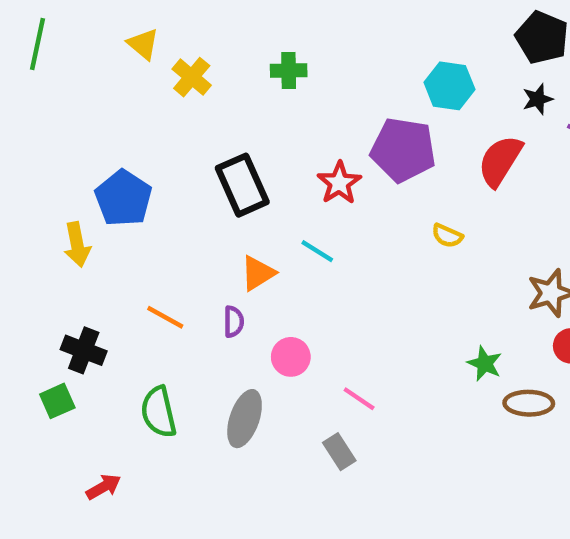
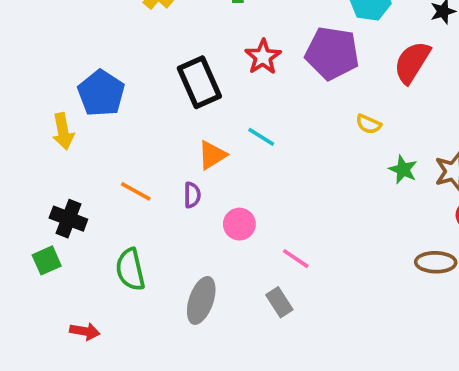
red star: (339, 183) -> (263, 57), moved
green star: (485, 364) -> (403, 170), moved
gray ellipse: (245, 419) -> (201, 300), moved
red arrow: (104, 487) -> (85, 331), turned 40

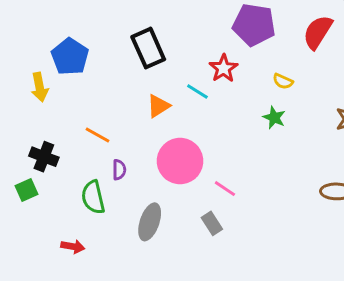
red star: (263, 57) -> (224, 68), moved
green star: (403, 170) -> (274, 118), moved
purple semicircle: (192, 195) -> (119, 170), moved
pink circle: (239, 224) -> (180, 161), size x1.8
red arrow: (85, 331) -> (73, 247), moved

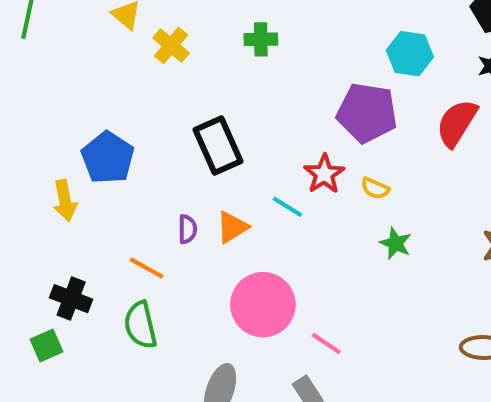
yellow semicircle: (283, 81) -> (375, 188), moved
purple semicircle: (119, 170) -> (187, 229), moved
green semicircle: (93, 197) -> (140, 325), moved

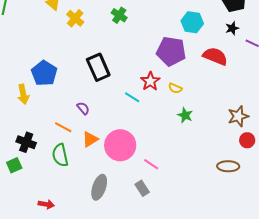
green cross: (261, 39) -> (119, 15), turned 35
red semicircle: (457, 123) -> (215, 56), turned 80
orange triangle: (232, 227) -> (90, 139), moved
purple semicircle: (187, 229) -> (83, 108), turned -40

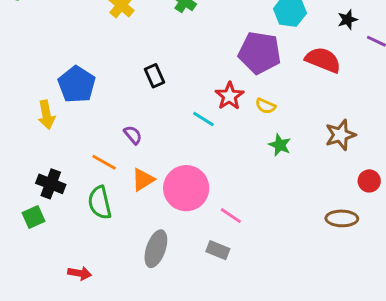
black rectangle: (98, 67) -> (154, 76), size x0.6
brown star: (238, 116) -> (340, 135), moved
gray rectangle: (142, 188) -> (218, 250), turned -35

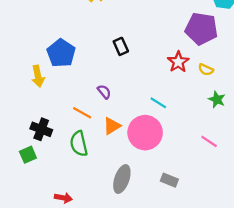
cyan line: (203, 119) -> (158, 103), moved
pink line: (231, 216) -> (209, 141), moved

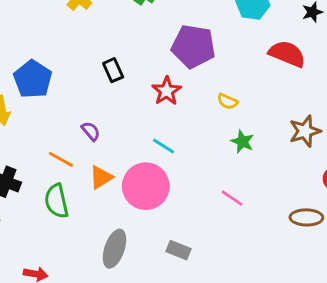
purple pentagon: (201, 29) -> (193, 46), moved
red star: (178, 62) -> (167, 91), moved

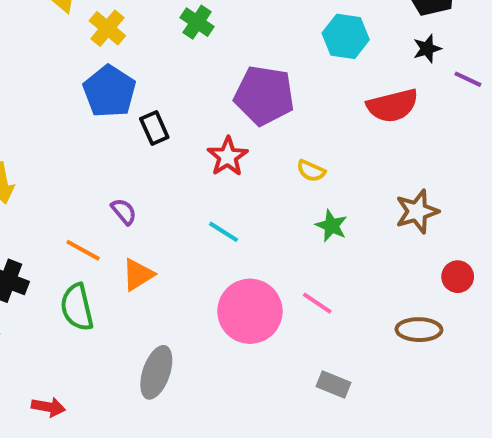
red semicircle: (287, 54) -> (392, 106), turned 144
blue pentagon: (33, 79) -> (109, 91), moved
pink circle: (146, 186) -> (250, 311), moved
gray rectangle: (178, 250) -> (333, 385), moved

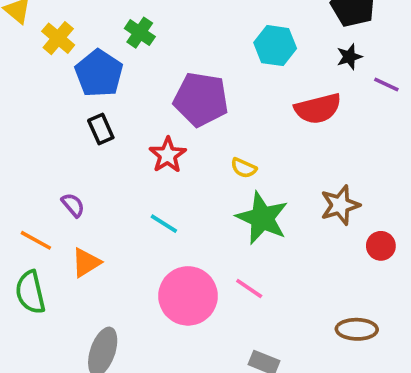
blue pentagon: (109, 91) -> (99, 73), moved
green star: (331, 226) -> (262, 218), size x1.8
red circle: (458, 277) -> (381, 246), moved
brown ellipse: (419, 330) -> (357, 329), moved

